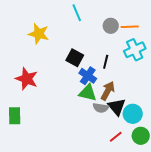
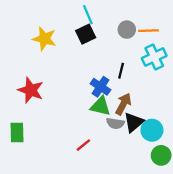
black square: (75, 58) -> (86, 34), moved, turned 36
black triangle: (117, 107) -> (134, 122), turned 30
red line: (116, 137) -> (83, 145), moved

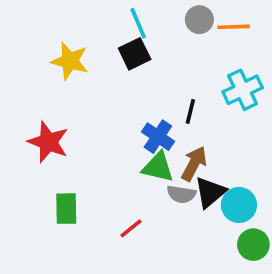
gray circle: (127, 30) -> (199, 20), moved
orange line: (148, 31) -> (234, 27), moved
green rectangle: (17, 132) -> (66, 209), moved

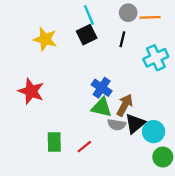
black line: (190, 111) -> (122, 39), moved
green rectangle: (66, 209) -> (54, 142), moved

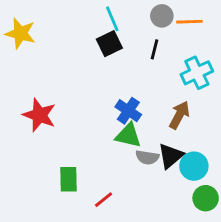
yellow star: (45, 39) -> (20, 33), moved
brown arrow: (125, 105) -> (179, 115), moved
red line: (84, 147) -> (104, 200), moved

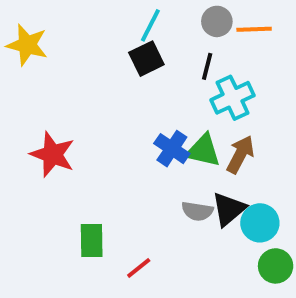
cyan line: (112, 19) -> (150, 25), turned 50
cyan cross: (197, 73) -> (233, 98), moved
green triangle: (128, 135) -> (203, 151), moved

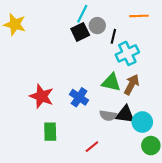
gray circle: (217, 21) -> (97, 26), moved
blue cross: (172, 149) -> (79, 97), moved
red star: (53, 154) -> (42, 96), moved
black triangle: (229, 209) -> (125, 114), turned 48
red line: (139, 268) -> (92, 147), moved

